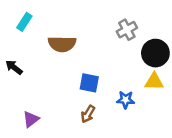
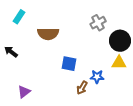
brown arrow: (88, 114) -> (82, 88), moved

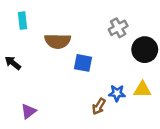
cyan rectangle: (19, 17) -> (23, 21), turned -40
yellow triangle: (119, 63) -> (142, 90), moved
blue square: (69, 64) -> (83, 63), moved

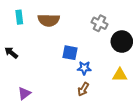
gray cross: (118, 28) -> (99, 23), turned -35
brown semicircle: (58, 41) -> (49, 20), moved
blue star: (117, 93) -> (84, 68), moved

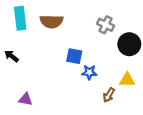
cyan rectangle: (19, 17) -> (20, 18), size x1.5
brown arrow: (83, 89) -> (109, 95), moved
purple triangle: (24, 93) -> (26, 99), turned 48

